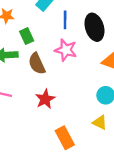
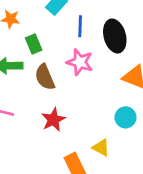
yellow triangle: (100, 122) -> (101, 148), moved

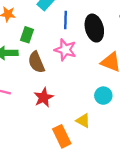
green rectangle: (34, 44) -> (27, 35), turned 42

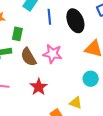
pink star: (65, 50) -> (53, 54), moved

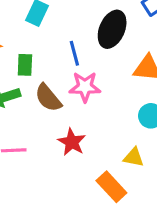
blue line: (49, 17) -> (74, 53), moved
black ellipse: (75, 21) -> (112, 29), turned 55

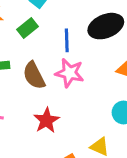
black ellipse: (112, 29) -> (106, 26), turned 32
green rectangle: (25, 65) -> (28, 28), moved, turned 36

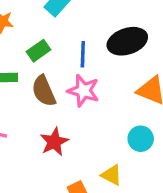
green rectangle: (28, 28) -> (39, 51), moved

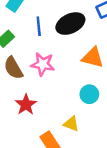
blue line: (83, 54) -> (39, 26), moved

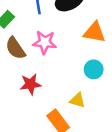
red star: (26, 105) -> (31, 84), turned 30

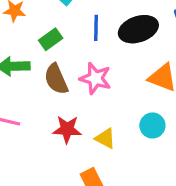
yellow triangle: (77, 100) -> (105, 138), moved

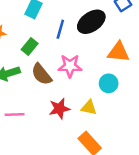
blue line: (96, 28) -> (60, 29), turned 30
cyan circle: (152, 125) -> (109, 83), moved

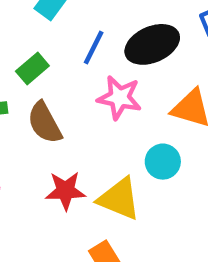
pink star: (70, 66) -> (119, 98), moved
yellow triangle: (89, 108) -> (119, 199), size x1.5

